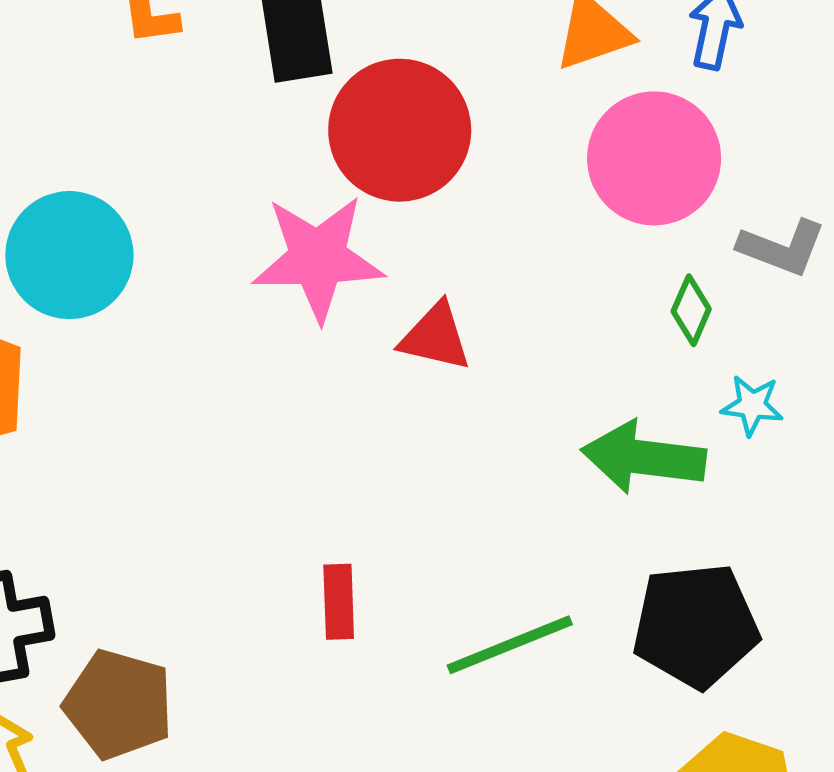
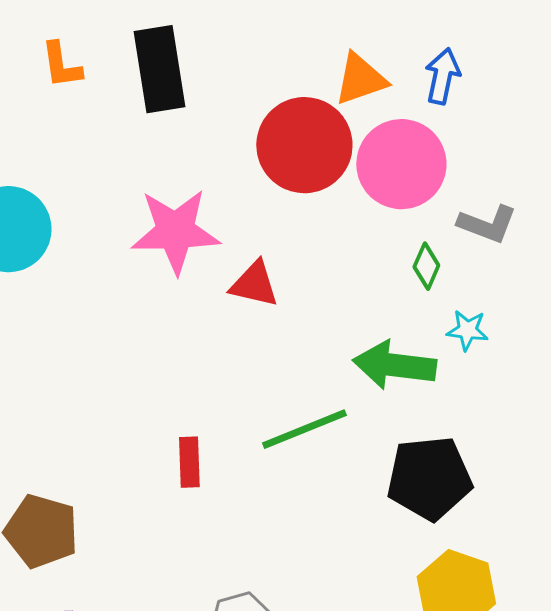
red circle: (400, 130) -> (304, 145), moved
green line: (510, 645) -> (304, 429), moved

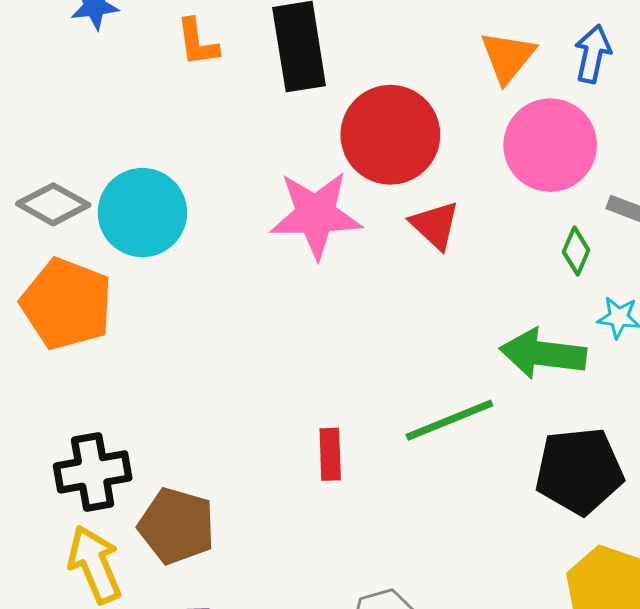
orange triangle: (360, 79) -> (508, 57), turned -32
red circle: (304, 145) -> (390, 135), moved
red triangle: (254, 284) -> (435, 225), moved, turned 30

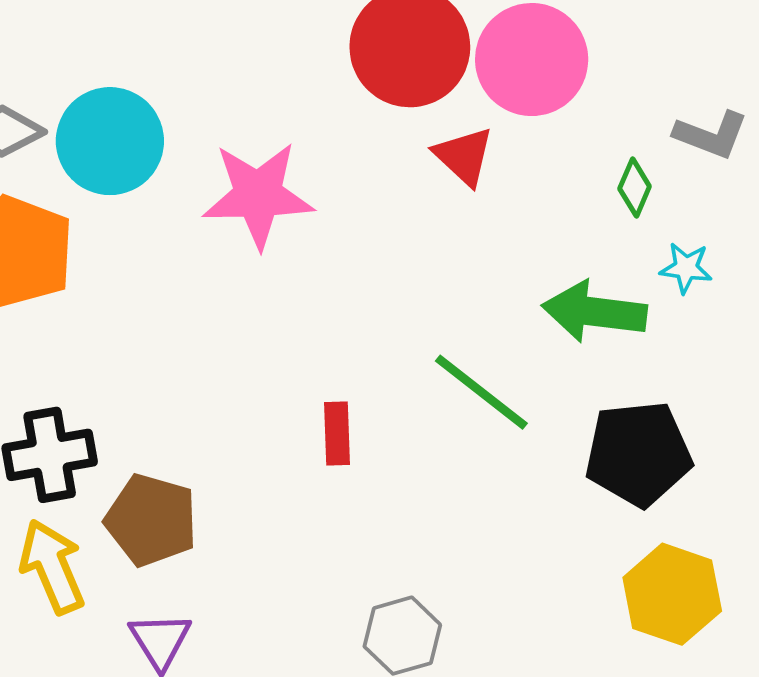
pink circle: (550, 145) -> (532, 60), moved
pink star: (316, 215) -> (258, 195), moved
green line: (450, 420) -> (481, 392), turned 60

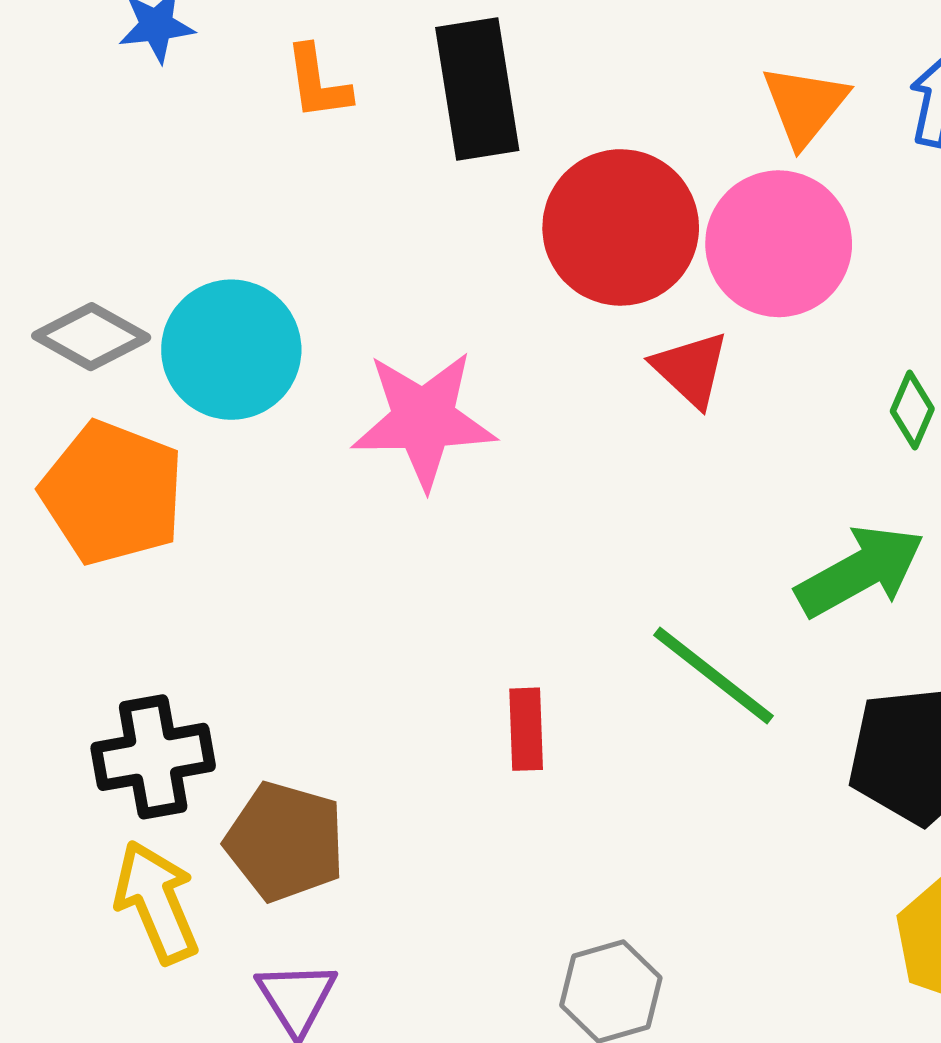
green arrow: (594, 312) -> (860, 571), turned 144

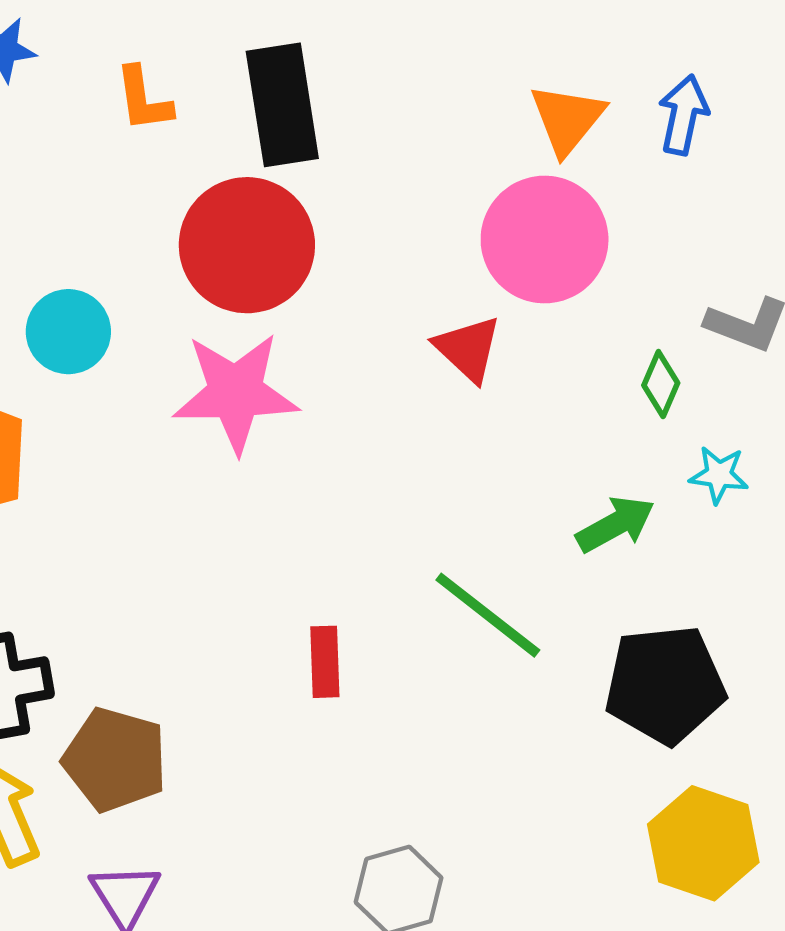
red circle: (621, 227) -> (247, 245), moved
cyan circle: (231, 350) -> (68, 332), size x0.7
green arrow: (860, 571) -> (615, 524), size x0.7

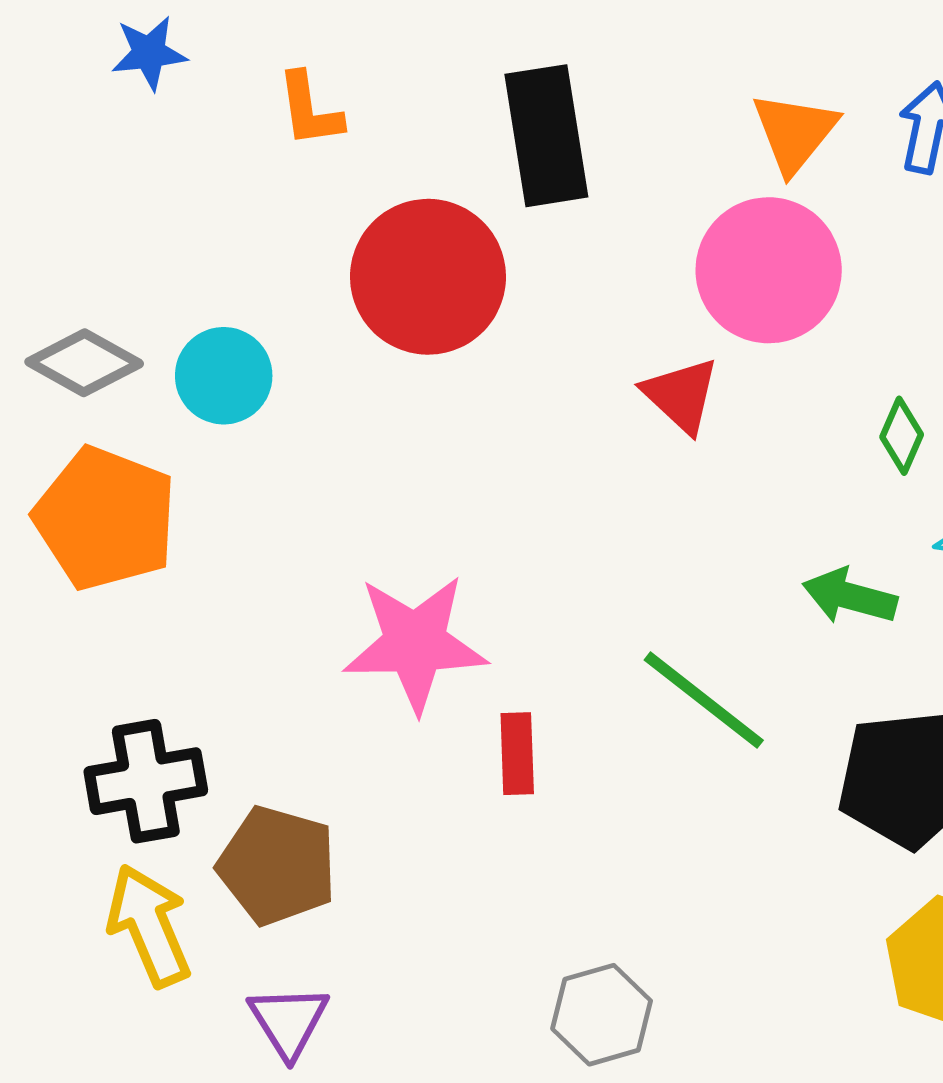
black rectangle: (282, 105) -> (546, 136), moved
pink star: (236, 393) -> (415, 643), moved
green arrow: (615, 524) -> (850, 596), turned -136

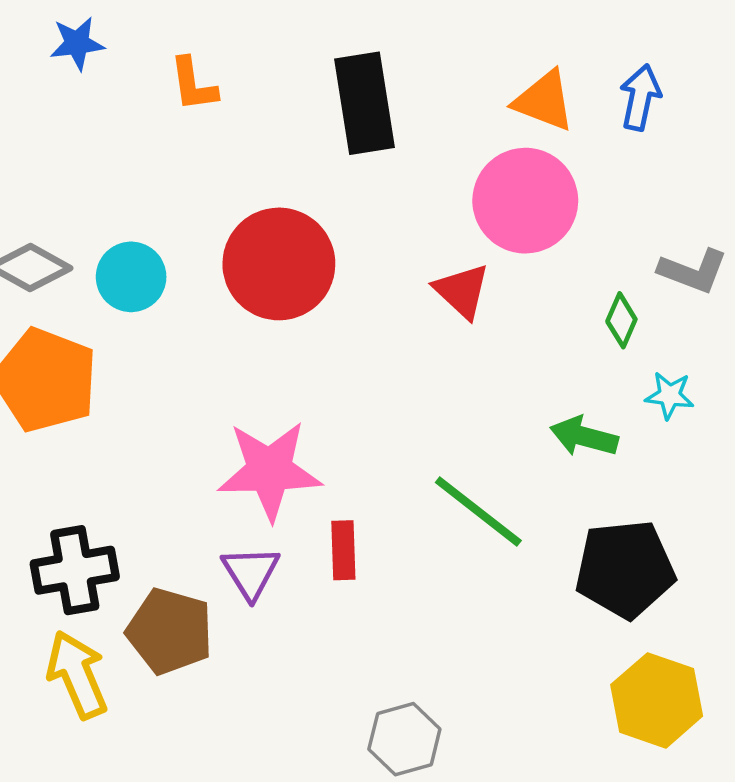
orange triangle: (795, 132) -> (544, 101), turned -48
red circle: (428, 277) -> (279, 264), moved
purple triangle: (289, 1021) -> (251, 573), moved

